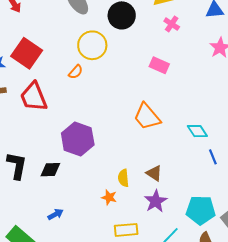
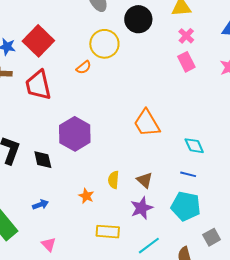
pink rectangle: (159, 65) -> (186, 62), moved, turned 30
blue line: (213, 157) -> (188, 174), moved, turned -63
black diamond: (50, 170) -> (43, 160), turned 70
orange star: (109, 197) -> (86, 196), moved
cyan pentagon: (201, 210) -> (186, 206), moved

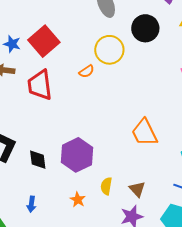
purple hexagon: (75, 134) -> (77, 155), moved
blue arrow: (41, 205) -> (31, 204), turned 112

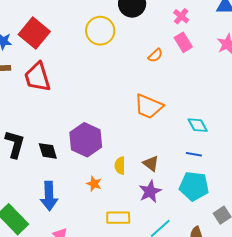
orange semicircle: (87, 71) -> (155, 55), moved
orange trapezoid: (144, 133) -> (149, 106), turned -32
blue arrow: (31, 204) -> (49, 196), size x1.8

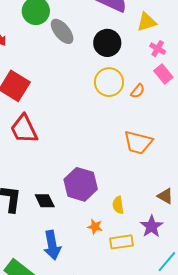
yellow circle: (100, 31) -> (109, 82), moved
brown triangle: (151, 163) -> (165, 196), moved
yellow rectangle: (118, 218) -> (121, 242), moved

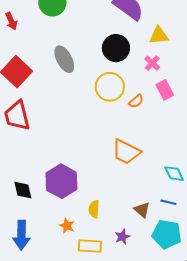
gray ellipse: (62, 31) -> (64, 59), moved
pink cross: (158, 49) -> (152, 63), moved
purple star: (152, 226) -> (122, 237), size x0.7

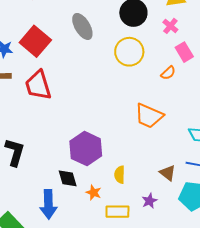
orange semicircle: (136, 101) -> (168, 73), moved
black diamond: (23, 190) -> (68, 178), moved

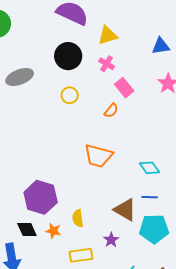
gray ellipse: (82, 26) -> (20, 77), turned -72
yellow circle: (129, 52) -> (70, 95), size x0.6
brown triangle: (168, 173) -> (125, 210), size x1.4
orange star: (94, 193) -> (53, 231), moved

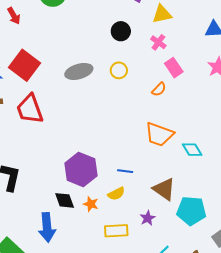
black circle: (68, 56) -> (121, 31), size x0.7
gray ellipse: (20, 77) -> (79, 71), moved
orange trapezoid: (98, 156) -> (159, 134), moved
blue line: (150, 197) -> (125, 171), moved
yellow semicircle: (78, 218) -> (116, 194), turned -114

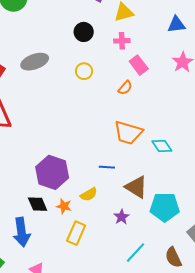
pink cross: (158, 42) -> (122, 41), turned -35
gray ellipse: (79, 71) -> (35, 62), moved
blue line: (125, 171) -> (107, 167), moved
yellow rectangle: (116, 231) -> (76, 233), moved, turned -60

